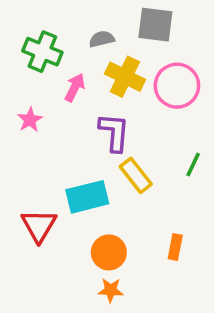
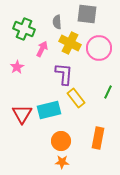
gray semicircle: (102, 39) -> (57, 22), turned -80
red triangle: (39, 226) -> (22, 114), moved
orange rectangle: (175, 247) -> (98, 138), size x1.5

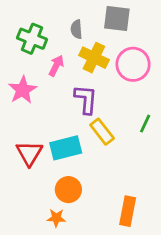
pink star: (17, 67) -> (23, 90), size x1.5
orange rectangle: (98, 138) -> (128, 211), moved
orange circle: (61, 141) -> (68, 190), moved
orange star: (62, 162) -> (56, 218), moved

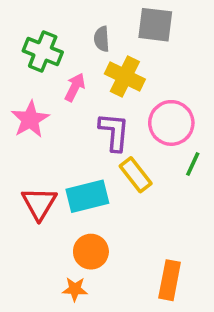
pink circle: (133, 64) -> (171, 123), moved

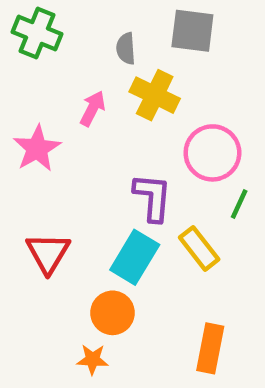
green cross: (43, 51) -> (37, 33), moved
purple L-shape: (114, 132) -> (152, 197), moved
yellow rectangle: (136, 175) -> (199, 248), moved
cyan rectangle: (87, 196) -> (135, 257), moved, turned -45

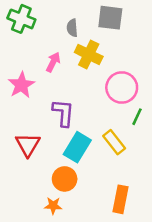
purple L-shape: (152, 197) -> (63, 113), moved

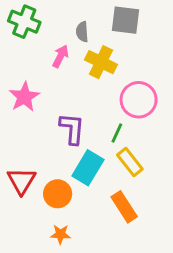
pink arrow: (53, 62) -> (60, 56), moved
green line: (137, 117) -> (117, 133), moved
red triangle: (28, 145) -> (21, 181), moved
orange circle: (65, 179) -> (58, 194), moved
orange rectangle: (120, 199) -> (124, 207), moved, turned -44

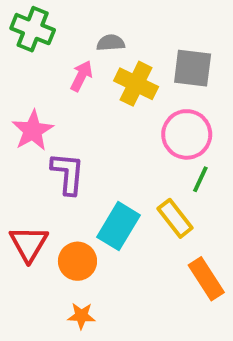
gray square: (126, 20) -> (193, 68), moved
gray semicircle: (82, 32) -> (111, 43), turned 90
purple L-shape: (72, 129) -> (68, 173), moved
green line: (117, 133) -> (200, 179), moved
orange rectangle: (124, 207) -> (206, 279), moved

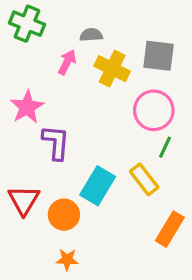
orange rectangle: (206, 279) -> (170, 229), turned 64

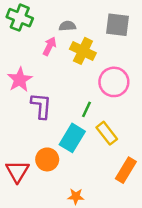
gray square: (159, 56) -> (117, 25), moved
green line: (165, 147) -> (86, 109), moved
red triangle: (24, 200) -> (17, 171), moved
orange star: (67, 260) -> (76, 196), moved

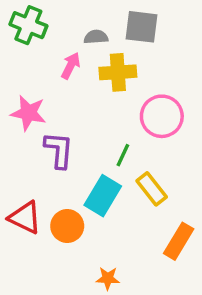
gray square: (117, 25) -> (142, 27), moved
yellow cross: (83, 51) -> (118, 72), turned -30
pink star: (20, 80) -> (28, 113), turned -30
red triangle: (17, 171) -> (25, 218), moved, turned -35

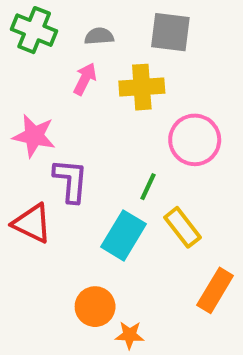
gray semicircle: (96, 37) -> (99, 36), moved
red triangle: (25, 218) -> (32, 223), moved
orange circle: (67, 226) -> (95, 307), moved

